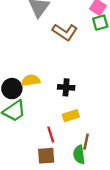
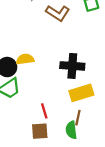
black cross: (66, 87) -> (72, 66), moved, size x1.5
yellow rectangle: (71, 116) -> (81, 93), moved, size x1.5

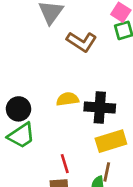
yellow semicircle: (25, 59) -> (68, 99), moved

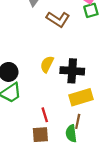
yellow semicircle: (68, 99) -> (47, 64), turned -56

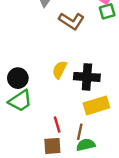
brown line: (78, 121) -> (80, 132), moved
green semicircle: (71, 133) -> (86, 145), turned 84

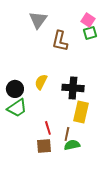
brown L-shape: (71, 21) -> (60, 41), turned 70
yellow semicircle: (60, 70) -> (41, 82), moved
yellow rectangle: (96, 105) -> (81, 112), turned -60

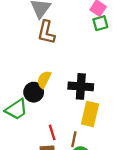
brown L-shape: (60, 41) -> (46, 32), moved
black circle: (15, 89) -> (34, 92), moved

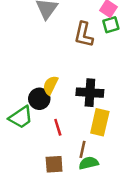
brown L-shape: (46, 32) -> (84, 35), moved
red line: (52, 132) -> (58, 127), moved

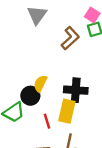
brown L-shape: (84, 35) -> (70, 38), turned -145
yellow rectangle: (100, 122) -> (67, 111), moved

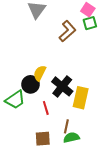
black cross: (76, 90) -> (62, 86), moved, turned 35
yellow rectangle: (67, 111) -> (81, 98), moved

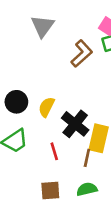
black circle: (31, 84) -> (16, 102), moved
brown line: (66, 126) -> (87, 158), moved

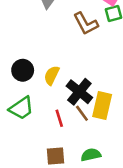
brown L-shape: (82, 54) -> (86, 24), turned 104
brown line: (87, 158) -> (82, 113), moved, turned -48

